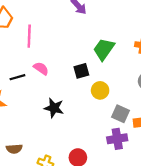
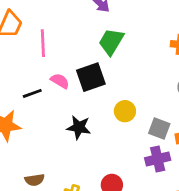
green trapezoid: (104, 49) -> (111, 42), moved
black square: (81, 71) -> (91, 77), moved, size x1.5
yellow circle: (100, 90) -> (125, 111), moved

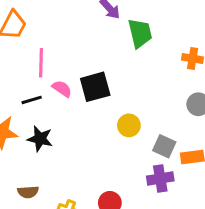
green trapezoid: (111, 42) -> (140, 33), moved, turned 132
pink line: (43, 43) -> (41, 63), moved
black star: (79, 127) -> (40, 139), moved

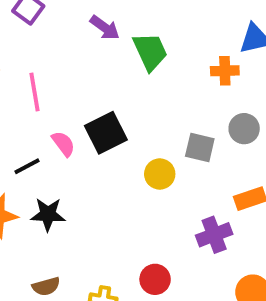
pink line: (41, 63) -> (35, 92), moved
pink semicircle: (62, 89) -> (63, 144), turned 30
gray square: (164, 146) -> (200, 147), moved

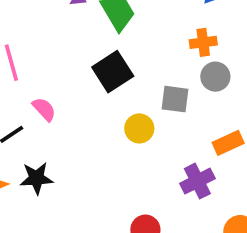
orange cross: (225, 71) -> (203, 42), moved
black square: (106, 133) -> (113, 72), moved

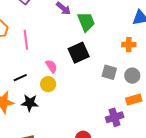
gray circle: (215, 77) -> (132, 76), moved
pink semicircle: (44, 109) -> (51, 66), moved
yellow circle: (139, 128) -> (48, 84), moved

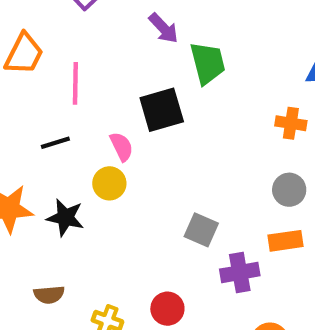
black square: (79, 53) -> (162, 110), moved
gray square: (109, 72) -> (201, 230), moved
black line: (20, 78) -> (55, 143), moved

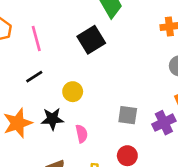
pink semicircle: (122, 147) -> (82, 134), moved, turned 30
gray square: (201, 230) -> (128, 115), moved

